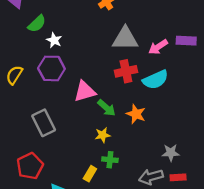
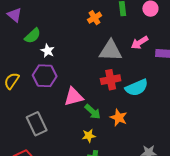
pink arrow: (158, 47) -> (140, 43), moved

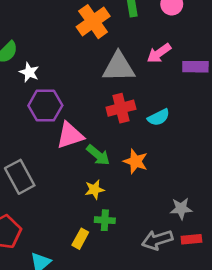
orange cross: (95, 18) -> (93, 22), size x1.6
purple hexagon: (45, 76) -> (45, 106), moved
cyan semicircle: (137, 88) -> (159, 117), size x0.7

